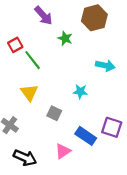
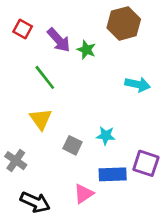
purple arrow: (43, 16) -> (59, 40), moved
red square: (15, 45) -> (23, 29), moved, turned -32
cyan star: (80, 92) -> (106, 136), moved
blue rectangle: (86, 136) -> (113, 174), turned -36

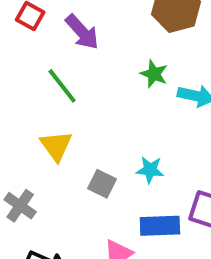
green star: (86, 50) -> (154, 74), moved

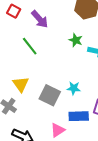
yellow triangle: (56, 146) -> (21, 84), moved
gray square: (102, 184) -> (50, 95), size x1.5

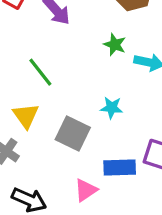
green line: (30, 46) -> (40, 72), moved
cyan star: (74, 88) -> (112, 108), moved

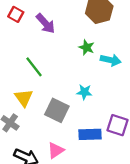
pink triangle: (86, 190) -> (56, 150), moved

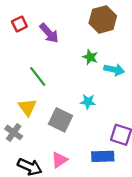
red square: (16, 14) -> (19, 24), turned 35
blue rectangle: (90, 134) -> (103, 156), moved

